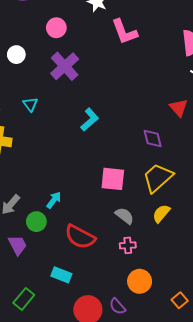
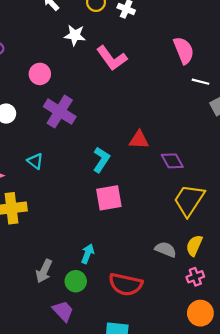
red triangle: (179, 108) -> (139, 140), moved, turned -30
pink square: (113, 179) -> (109, 198), moved
yellow semicircle: (161, 214) -> (194, 245), moved
pink cross: (128, 245) -> (195, 277), moved

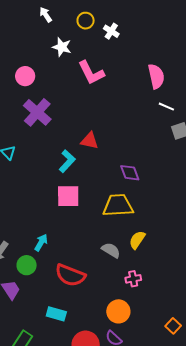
red triangle: (139, 140) -> (90, 141), moved
yellow trapezoid: (189, 200) -> (118, 205), moved, turned 44
yellow semicircle: (194, 245) -> (137, 240), moved
orange circle: (200, 313) -> (118, 311), moved

